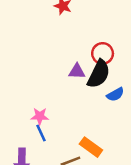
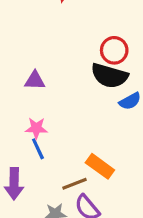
purple triangle: (77, 71) -> (35, 81), moved
black semicircle: (99, 74) -> (109, 76), turned 80

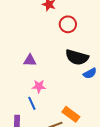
red circle: (114, 50) -> (68, 24), moved
pink star: (36, 128) -> (39, 86), moved

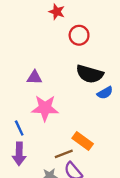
pink star: (39, 86) -> (45, 108), size x1.6
blue line: (32, 103) -> (19, 128), moved

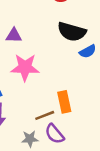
orange rectangle: (83, 141) -> (64, 102), turned 42

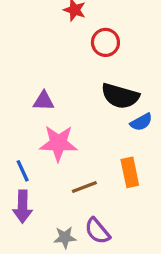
orange rectangle: (64, 102) -> (130, 172), moved
brown line: (45, 115) -> (84, 187), moved

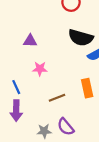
pink star: (58, 143) -> (40, 69), size x0.6

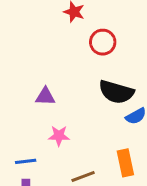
blue line: (16, 87) -> (26, 161), turned -72

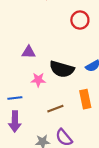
red circle: (103, 42) -> (80, 20), moved
black semicircle: (116, 92) -> (62, 69), moved

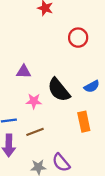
black semicircle: (62, 69) -> (59, 90), turned 35
brown line: (55, 109) -> (35, 132), moved

